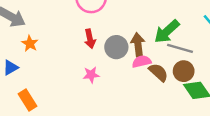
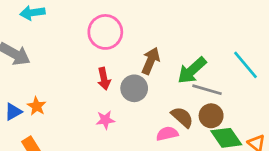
orange star: (30, 43) -> (37, 106), moved
brown arrow: (138, 45) -> (151, 61), moved, turned 30
pink semicircle: (142, 62) -> (167, 134), moved

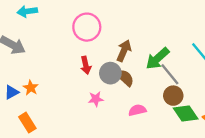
gray line: (207, 90) -> (170, 74), turned 35
brown semicircle: (182, 117) -> (125, 78), moved
pink star: (105, 120) -> (96, 99), moved

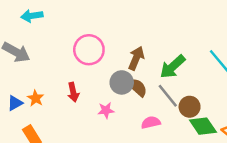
pink circle: (87, 27) -> (89, 50), moved
red arrow: (86, 65) -> (73, 92), moved
gray line: (170, 74) -> (168, 96), moved

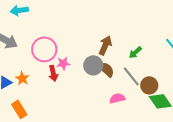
pink circle: (89, 50) -> (44, 49), moved
green arrow: (173, 67) -> (135, 52), size x0.6
pink star: (106, 110) -> (63, 63), moved

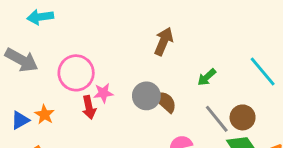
brown arrow: (105, 45) -> (164, 41), moved
gray line: (131, 76) -> (217, 119), moved
brown circle: (149, 85) -> (243, 117), moved

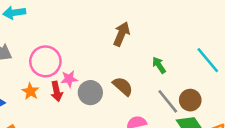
green arrow: (207, 77) -> (159, 65), turned 98
gray circle: (146, 96) -> (90, 93), moved
orange star: (44, 115) -> (30, 91), moved

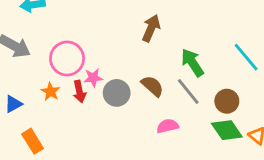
green arrow: (159, 65) -> (192, 63), size x1.5
gray line: (168, 101) -> (188, 92), moved

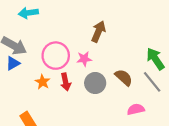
brown arrow: (151, 28) -> (98, 31), moved
pink star: (93, 78) -> (84, 59), moved
blue triangle: (13, 104) -> (13, 63), moved

